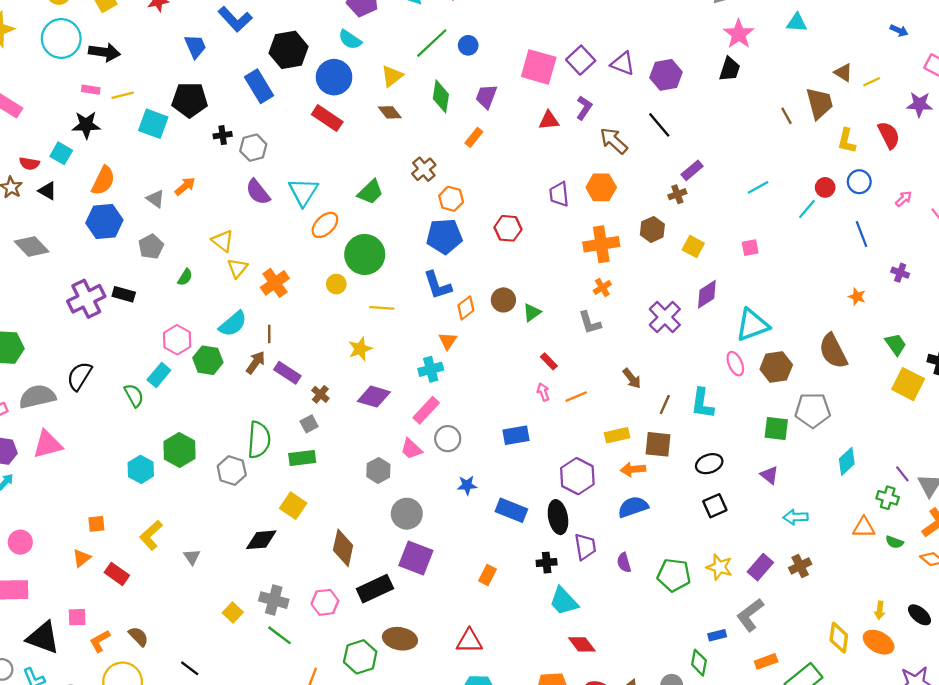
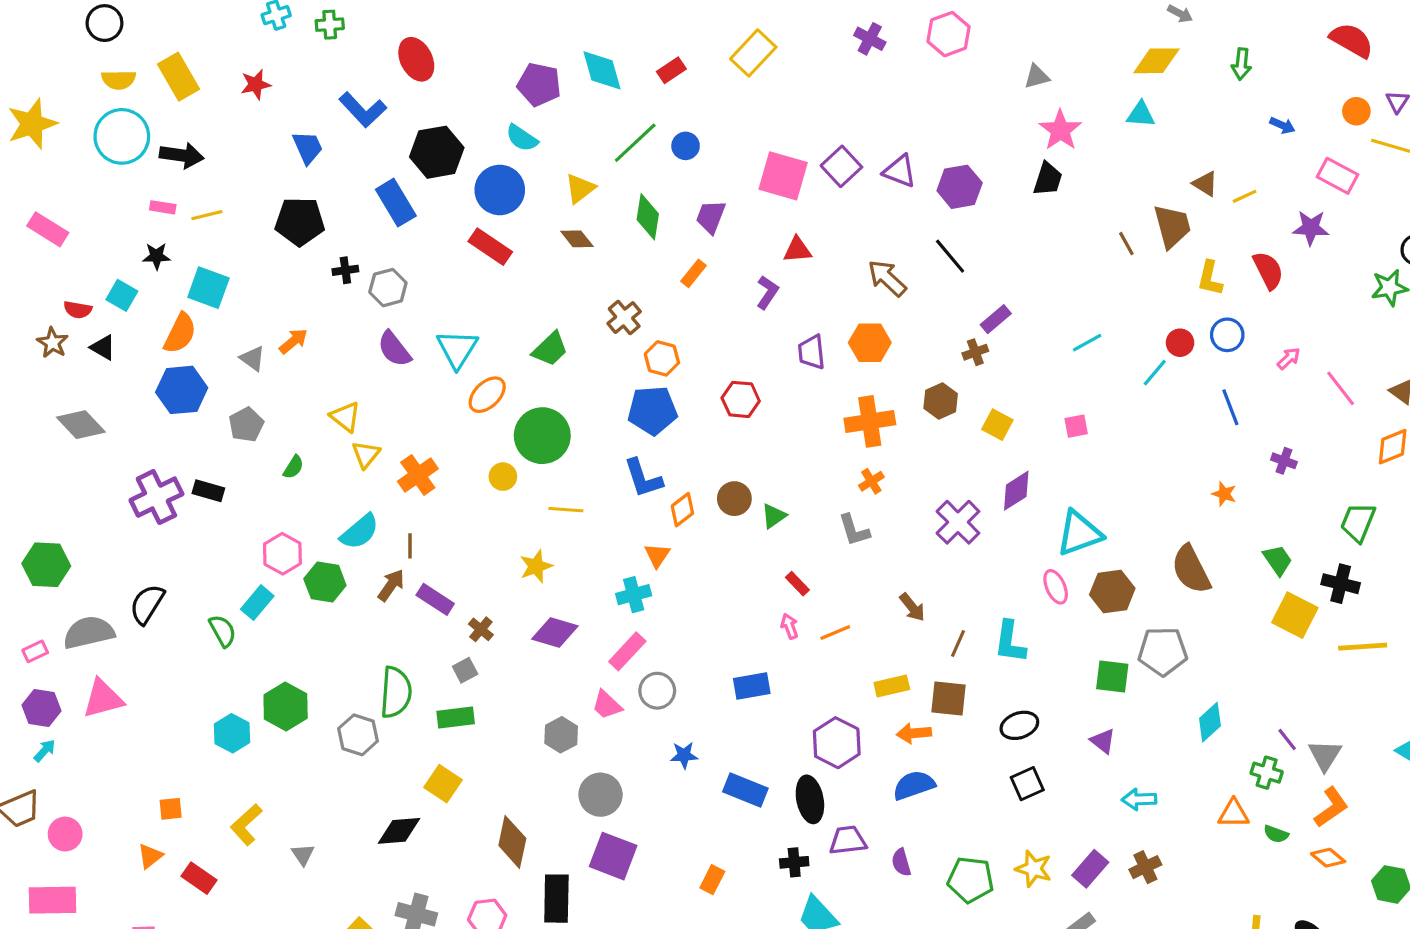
purple L-shape: (584, 108) -> (767, 292), moved
cyan square: (153, 124) -> (208, 288), moved
black star: (86, 125) -> (156, 256), size x0.7
purple trapezoid: (585, 547) -> (848, 840), turned -88
black rectangle: (375, 589) -> (556, 899), turned -64

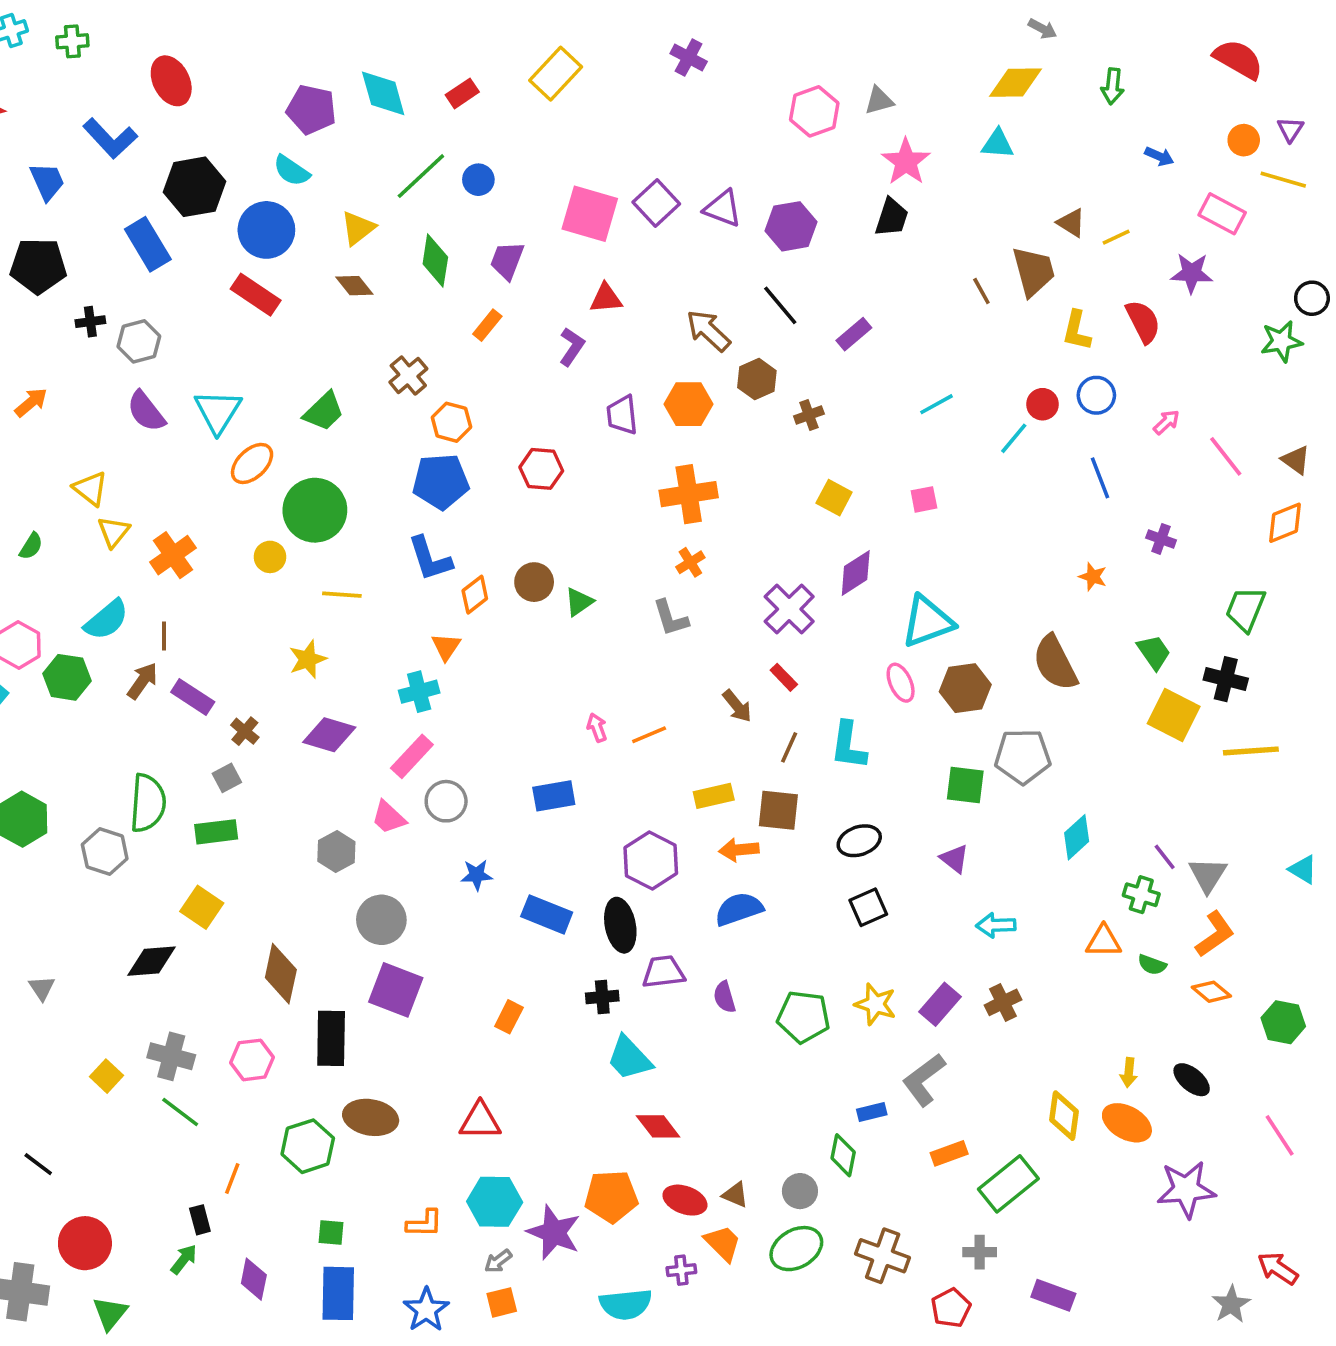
pink hexagon: (949, 34) -> (814, 111), moved
purple rectangle: (996, 319) -> (854, 334), moved
brown hexagon: (941, 401) -> (757, 379), moved
red rectangle: (797, 584) -> (784, 677), moved

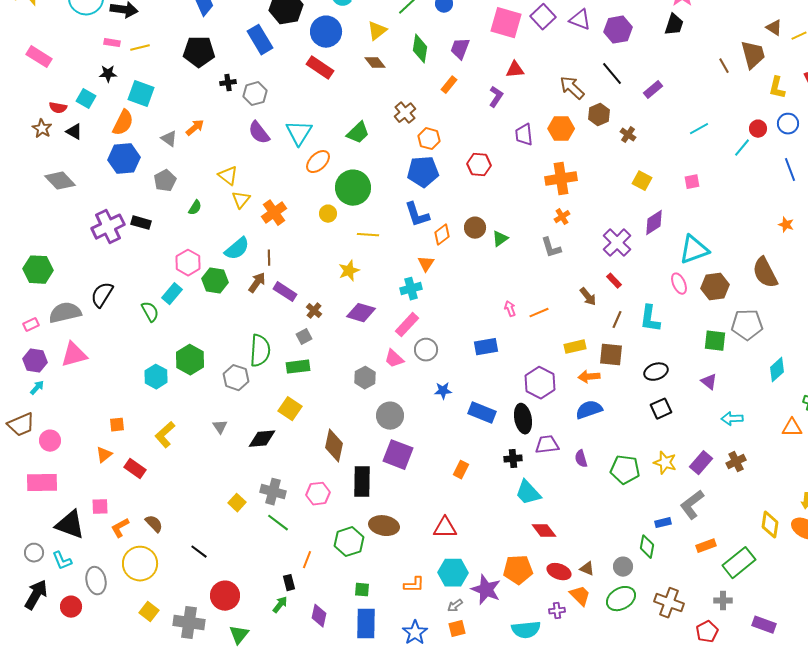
brown cross: (809, 415) -> (628, 135), turned -35
gray triangle: (42, 988) -> (220, 427), moved

